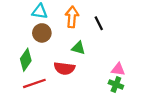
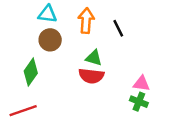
red semicircle: (64, 68) -> (91, 76), moved
red line: (34, 83) -> (23, 111), moved

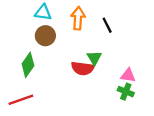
green triangle: (94, 58) -> (94, 58), moved, turned 42

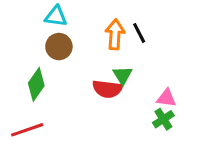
orange arrow: (78, 18) -> (115, 34), moved
green cross: (126, 92) -> (163, 119), turned 35

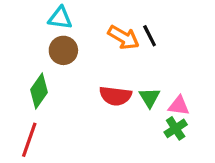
orange arrow: (115, 34) -> (124, 37), turned 116
green triangle: (122, 75) -> (150, 98), moved
red line: (27, 130) -> (29, 140), turned -52

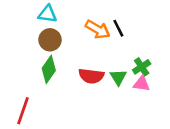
green diamond: (39, 91) -> (49, 69), moved
green cross: (176, 128) -> (142, 67), moved

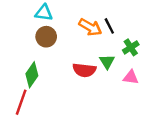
green cross: (142, 67) -> (131, 47), moved
green diamond: (49, 69) -> (32, 75), moved
green triangle: (118, 77) -> (107, 62), moved

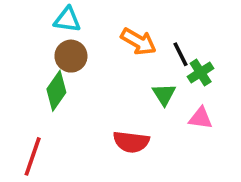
black line: (109, 26) -> (180, 54), moved
red semicircle: (84, 70) -> (131, 142), moved
green diamond: (32, 75) -> (56, 91), moved

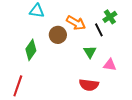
brown circle: (71, 56) -> (58, 35), moved
green cross: (201, 73) -> (110, 17), moved
red semicircle: (131, 142) -> (89, 85), moved

